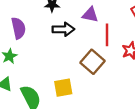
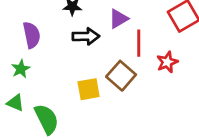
purple triangle: (90, 15) -> (118, 19), turned -42
yellow square: (63, 88) -> (89, 89), moved

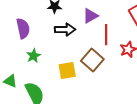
green star: (21, 69) -> (34, 56), moved

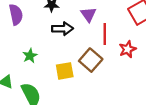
purple triangle: (90, 16) -> (88, 15), turned -35
purple semicircle: (23, 28) -> (16, 15), moved

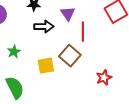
red star: (128, 49) -> (104, 78), moved

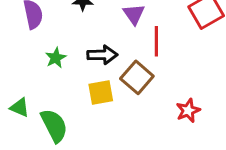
black arrow: (44, 27) -> (102, 55), moved
green star: (14, 52) -> (56, 58), moved

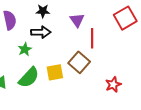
black arrow: (102, 55) -> (41, 32), moved
green semicircle: (54, 126) -> (29, 77), moved, turned 70

